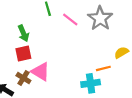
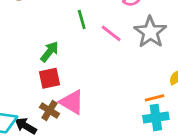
green arrow: (23, 33) -> (49, 52), turned -119
cyan cross: (91, 83) -> (156, 117), moved

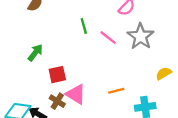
green arrow: (49, 52) -> (35, 53), moved
orange line: (154, 98) -> (116, 91), moved

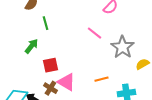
green line: (84, 26) -> (45, 23), moved
gray star: (141, 36) -> (122, 47), moved

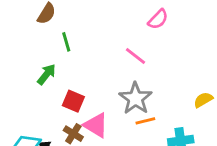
gray star: (122, 47) -> (135, 98), moved
red square: (50, 65) -> (73, 101), turned 35

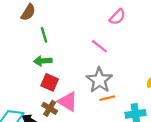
green arrow: (46, 74) -> (43, 61), moved, turned -132

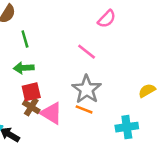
red square: (50, 82) -> (31, 92), turned -36
orange line: (107, 98) -> (84, 109), moved, turned 35
brown cross: (50, 108) -> (31, 107), moved

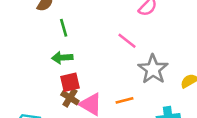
gray star: (87, 89) -> (153, 69), moved
orange line: (84, 109) -> (124, 100), turned -36

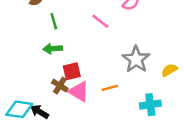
pink line: (127, 41) -> (100, 21), moved
red square: (70, 82) -> (72, 71), moved

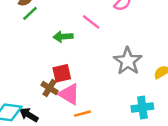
green line: (54, 21) -> (30, 13), moved, turned 63
green arrow: (53, 49) -> (63, 37), moved
orange line: (110, 88) -> (83, 114), moved

